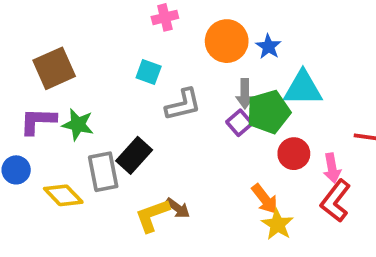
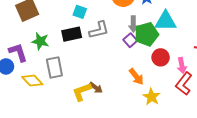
purple L-shape: (38, 121) -> (18, 52), moved, turned 70
black rectangle: (134, 155) -> (72, 34), moved, turned 36
orange arrow: (265, 199) -> (136, 77), moved

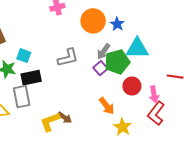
cyan square: (80, 12) -> (24, 56), moved
gray arrow: (133, 24) -> (104, 51), turned 35
black rectangle: (72, 34) -> (31, 78), moved

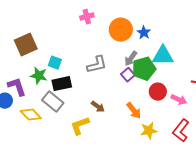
pink arrow: (154, 94) -> (179, 100), turned -56
gray rectangle: (22, 97) -> (53, 102), turned -40
red L-shape: (156, 113) -> (181, 131), moved
brown arrow: (65, 118) -> (98, 107), moved
yellow star: (122, 127) -> (149, 131), turned 30

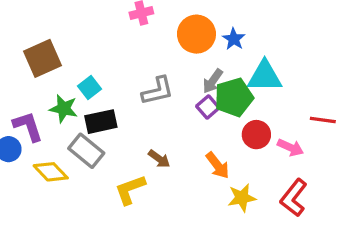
cyan square: (55, 63) -> (90, 88), turned 32

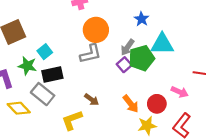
orange circle: (196, 34) -> (96, 30), moved
red circle: (256, 135) -> (157, 104), moved

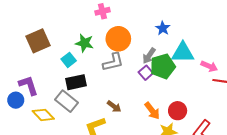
green star: (27, 66) -> (84, 43), moved
pink arrow: (180, 92) -> (209, 66), moved

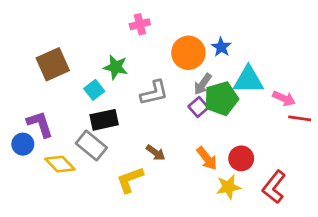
orange circle: (118, 39) -> (188, 53), moved

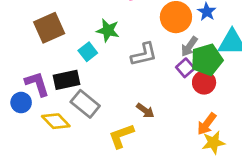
black rectangle: (104, 120) -> (66, 80), moved
orange arrow: (207, 158) -> (207, 124), moved, turned 75
red circle: (241, 158) -> (204, 82), moved

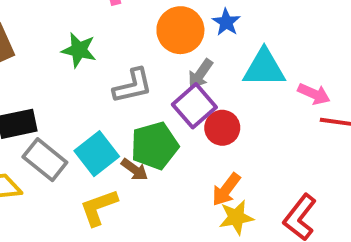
cyan square: (88, 52) -> (97, 154), moved, size x1.5
green pentagon: (207, 60) -> (155, 146), moved
purple square: (185, 68) -> (194, 106), size x1.5

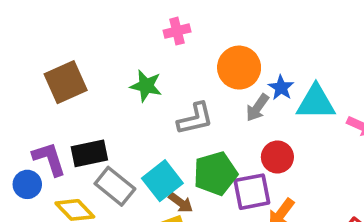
blue star: (226, 22) -> (281, 88), moved
purple square: (194, 106) -> (252, 192), moved, turned 30
brown arrow: (135, 170) -> (181, 203), moved

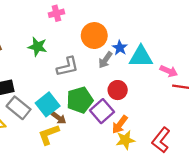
purple square: (252, 192) -> (102, 111), turned -30

